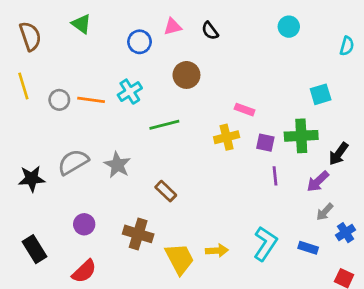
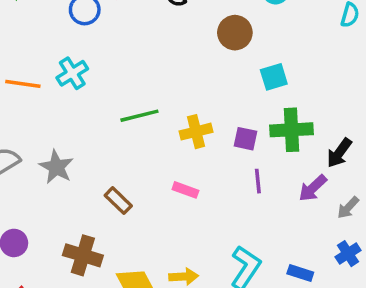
brown circle: (186, 75) -> (235, 33), moved
cyan square: (321, 94) -> (274, 77), moved
pink rectangle: (245, 110) -> (185, 190), moved
green line: (164, 125) -> (139, 116), moved
gray arrow: (325, 212) -> (348, 208), moved

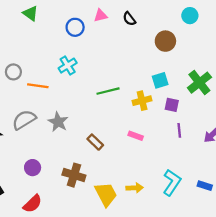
cyan square: (274, 77) -> (160, 80), moved
orange line: (23, 84) -> (38, 86), moved
green cross: (291, 130) -> (199, 83), moved, turned -35

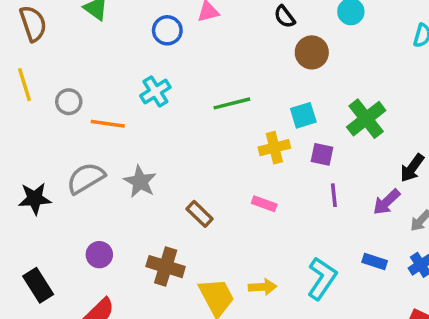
black semicircle: (129, 19) -> (285, 17), moved
green line: (108, 91) -> (232, 103), moved
blue rectangle: (205, 186) -> (375, 261), moved

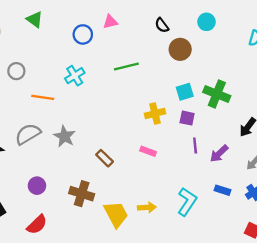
gray circle: (69, 102) -> (16, 71), moved
green line: (232, 103) -> (126, 67), moved
cyan square: (303, 115) -> (185, 92), moved
green cross: (366, 119) -> (217, 94), turned -30
purple arrow: (387, 202) -> (219, 154), moved

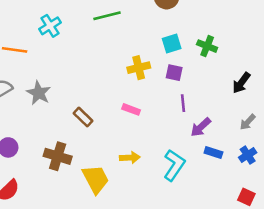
green cross: (217, 94) -> (207, 46), size x0.7
purple arrow: (219, 154) -> (201, 127), moved
yellow arrow: (147, 207) -> (130, 158), moved

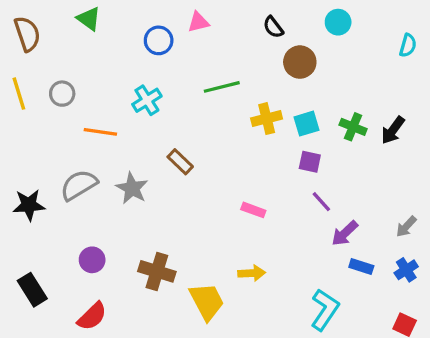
yellow cross: (139, 68) -> (267, 119), moved
black arrow: (241, 83) -> (393, 130), moved
purple line: (183, 103) -> (321, 202), turned -36
brown rectangle: (83, 117) -> (180, 162), moved
cyan L-shape: (174, 165) -> (325, 310), moved

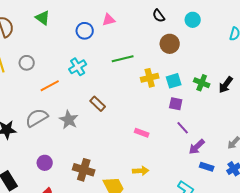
black semicircle: (273, 27) -> (159, 16), moved
orange line: (100, 132) -> (50, 86), turned -36

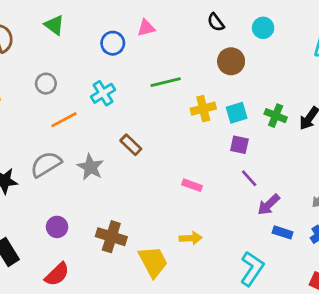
gray circle: (27, 63) -> (46, 84), moved

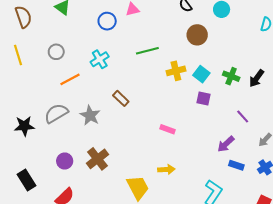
cyan square: (237, 113) -> (201, 74), turned -35
purple line: (249, 178) -> (243, 116), moved
brown cross: (111, 237) -> (98, 159), moved, turned 35

